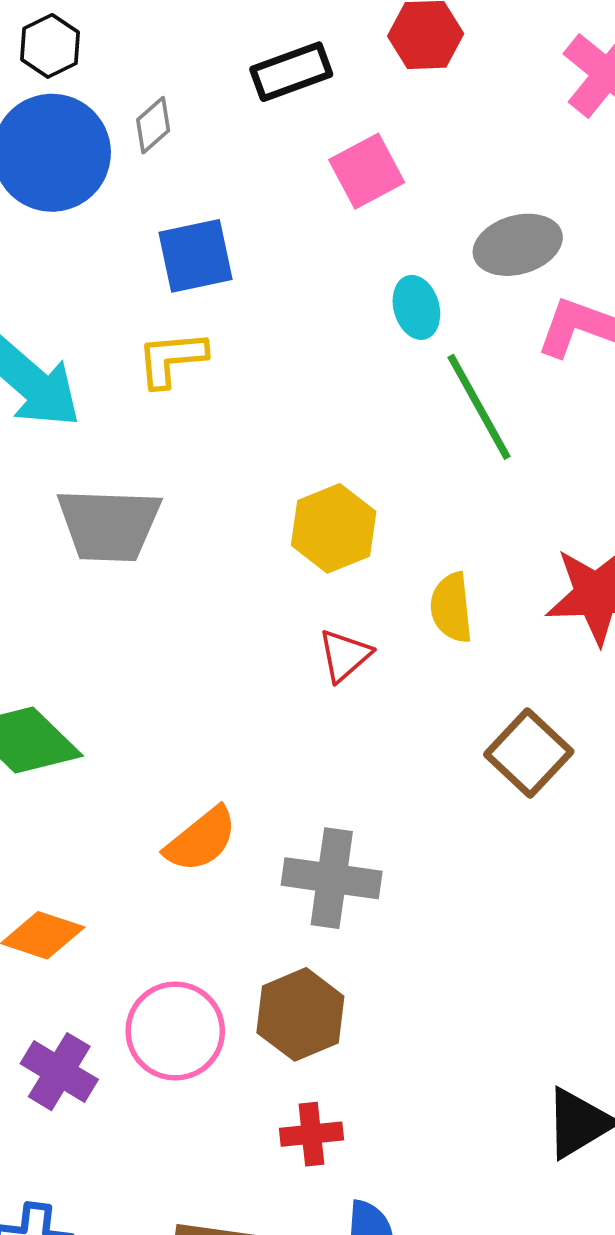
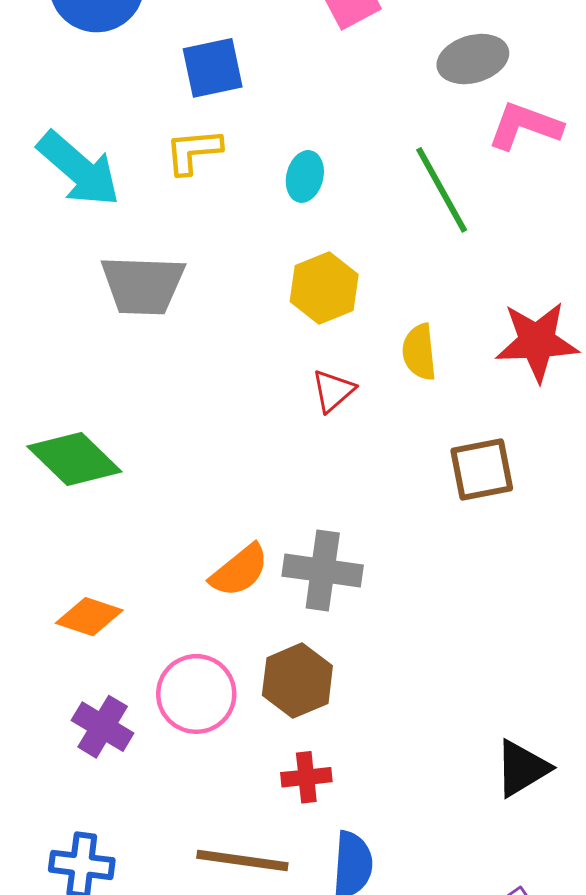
cyan ellipse: (416, 307) -> (305, 176), moved, turned 30
brown square: (529, 753) -> (482, 469), turned 36
orange semicircle: (201, 840) -> (239, 571), moved

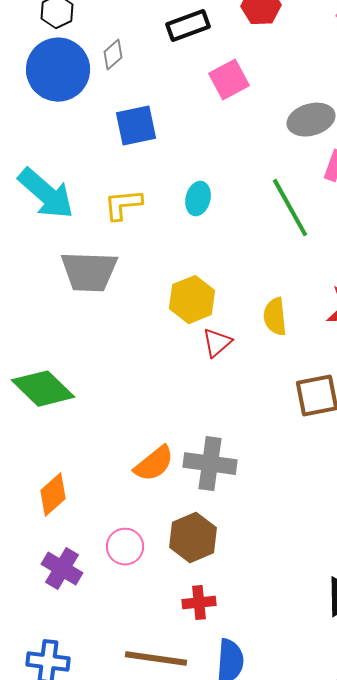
yellow L-shape: (193, 151) -> (123, 205), moved
yellow hexagon: (324, 288) -> (192, 300), moved
orange diamond: (89, 617) -> (53, 495), turned -60
pink circle: (196, 694) -> (125, 547), size x0.7

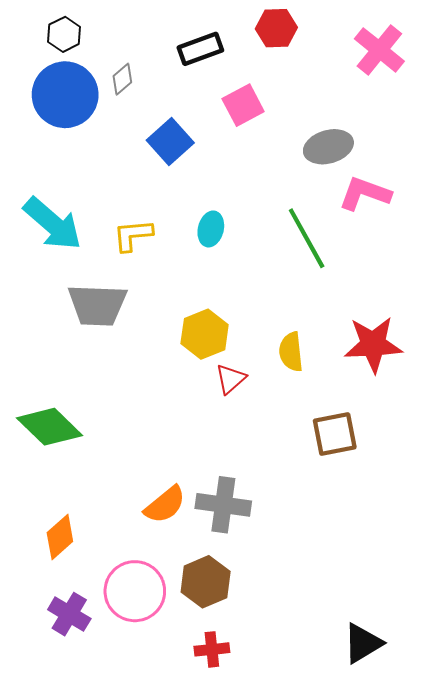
blue square: (136, 126) -> (170, 142), moved, turned -30
pink circle: (125, 547) -> (135, 591), size x1.6

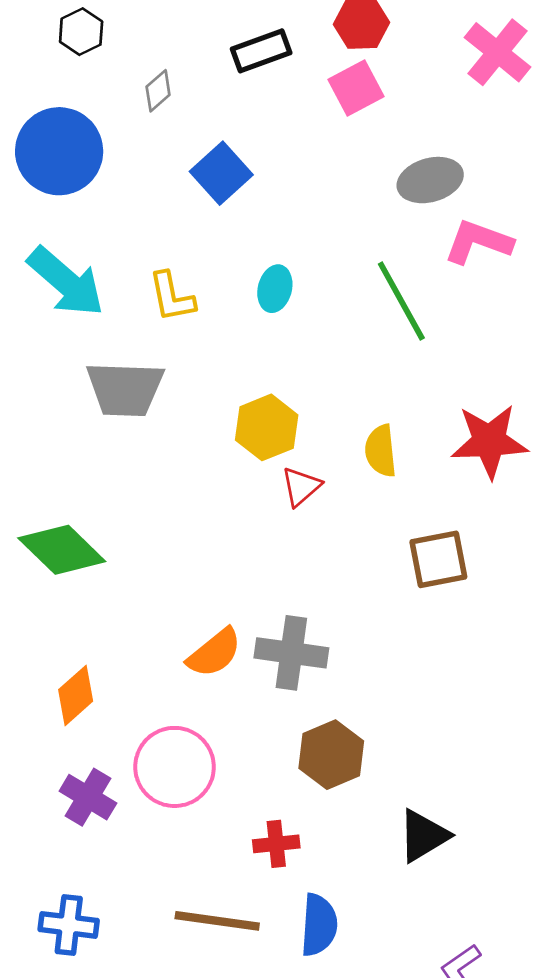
blue circle: (65, 95) -> (59, 151), moved
pink square: (243, 105) -> (356, 88), moved
yellow L-shape: (133, 235) -> (172, 297), turned -96
brown hexagon: (206, 582) -> (331, 755), moved
black triangle: (363, 643) -> (423, 836), moved

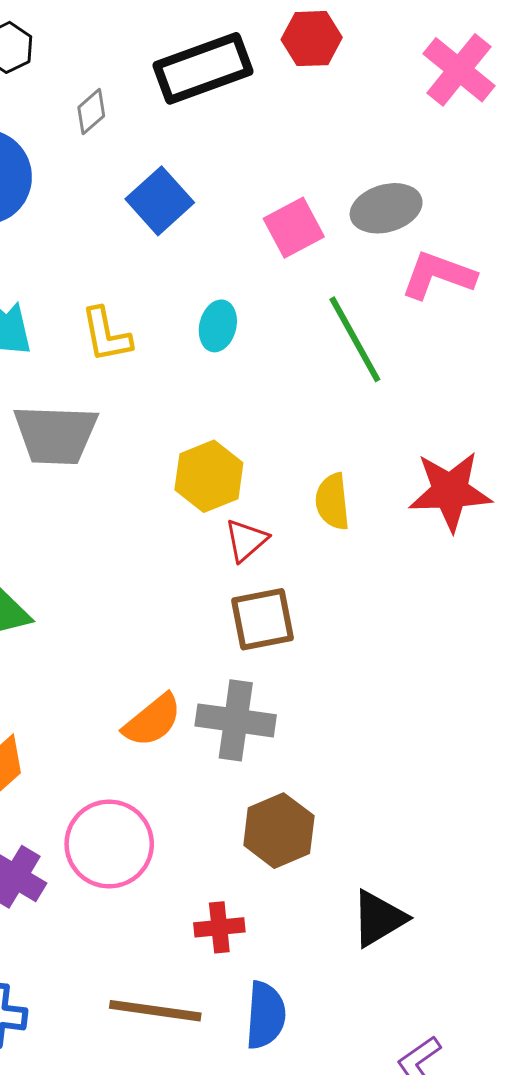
black rectangle: (261, 51) -> (203, 68), size x1.5
pink square: (356, 88) -> (294, 228), moved
brown square: (438, 559) -> (263, 619), moved

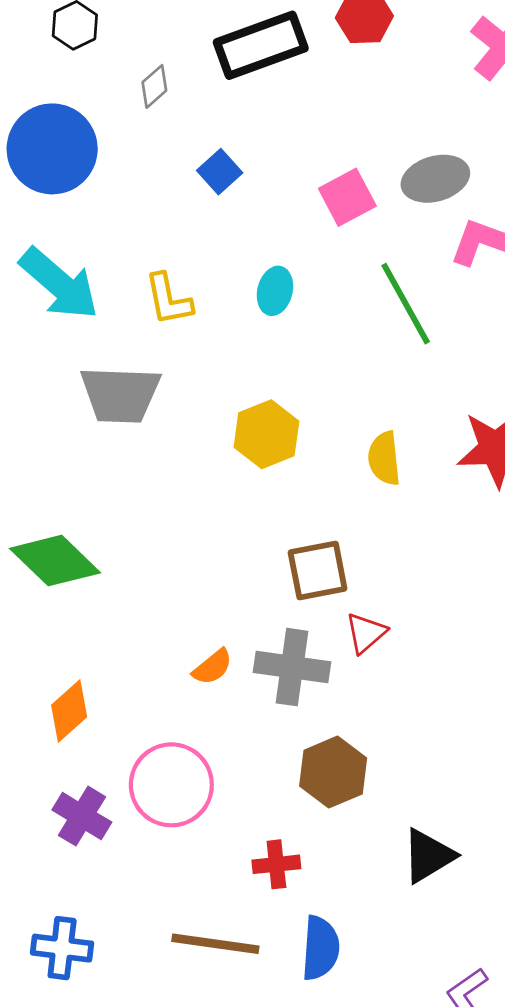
blue square: (160, 201) -> (220, 172), size x0.7
red triangle: (246, 540) -> (366, 633), moved
orange semicircle: (152, 720) -> (213, 667), size x0.7

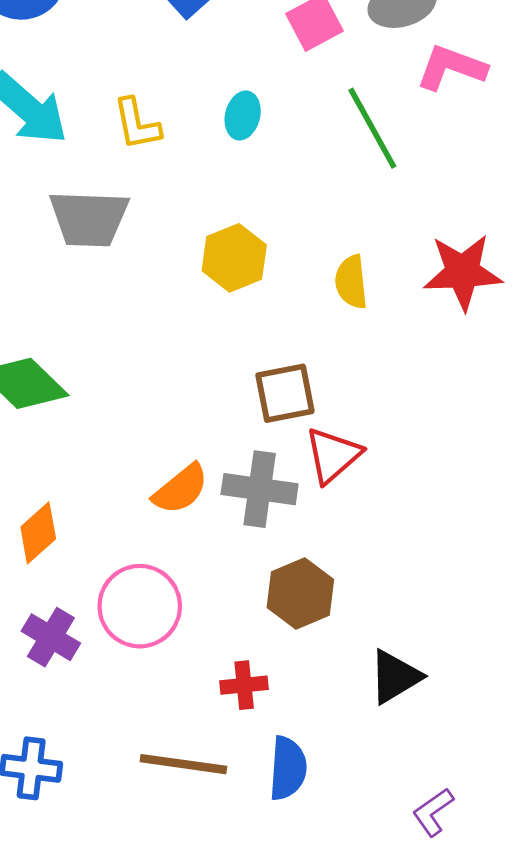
red triangle: (366, 633) -> (333, 455), size x1.4
orange semicircle: (213, 667) -> (181, 489), size x1.4

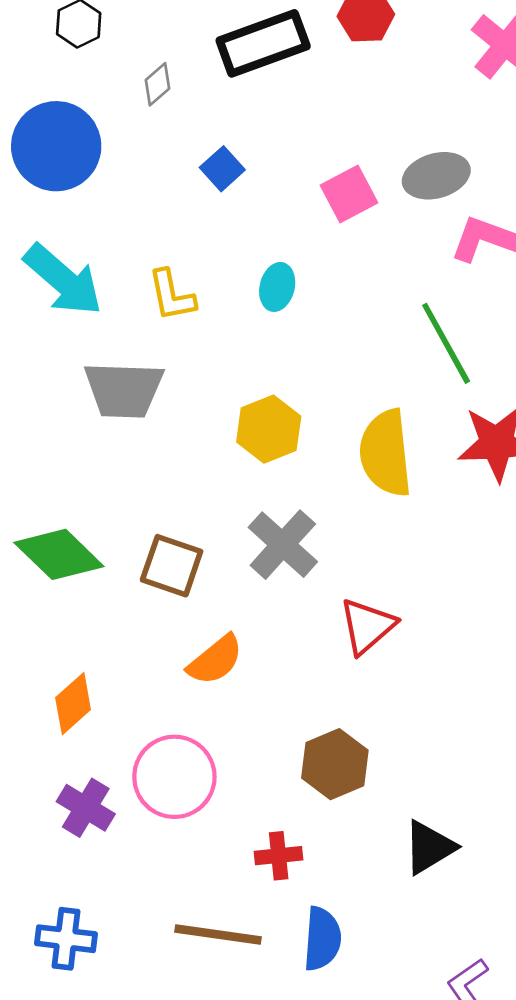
green line: (372, 128) -> (446, 343), moved
yellow semicircle: (351, 282) -> (386, 453), size x1.6
brown square: (285, 393) -> (172, 566), moved, turned 30
gray cross: (260, 489) -> (283, 545), moved, turned 34

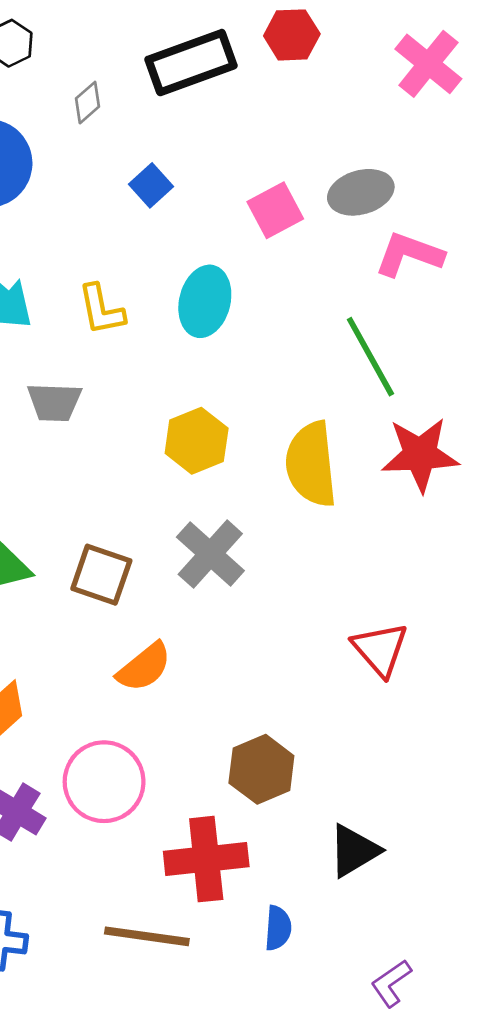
cyan ellipse: (277, 287) -> (205, 301), size x1.5
gray trapezoid: (124, 390) -> (54, 402), size x0.7
red triangle: (367, 626) -> (380, 649), moved, turned -30
red cross: (279, 856) -> (206, 859), size x1.8
blue semicircle: (322, 939) -> (278, 928), moved, size x0.7

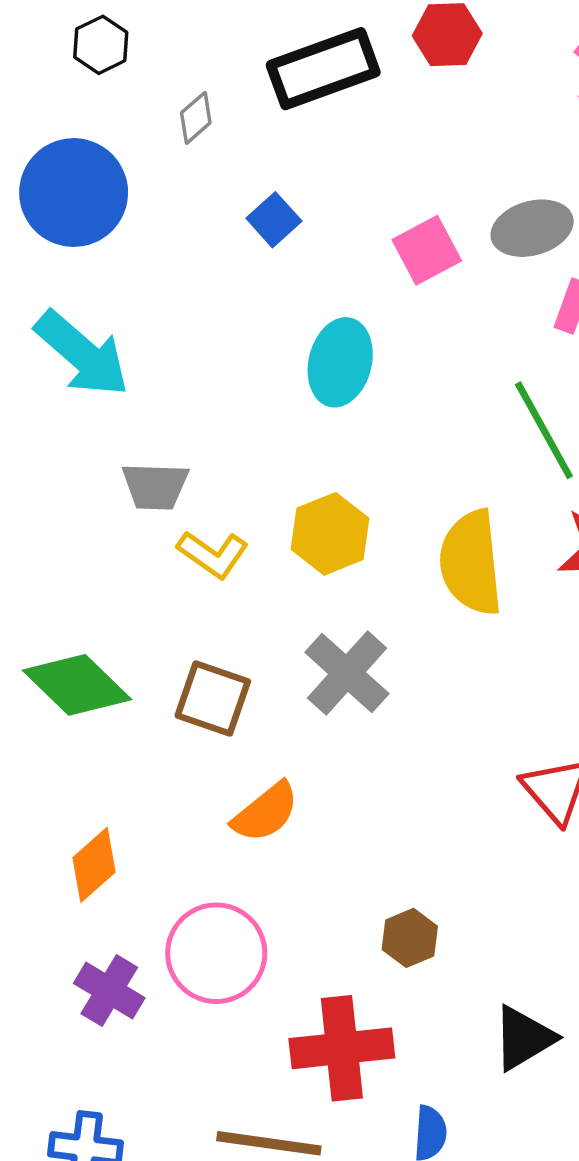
yellow L-shape: (101, 310) -> (213, 554), moved, turned -44
brown hexagon: (261, 769) -> (410, 938), size x0.7

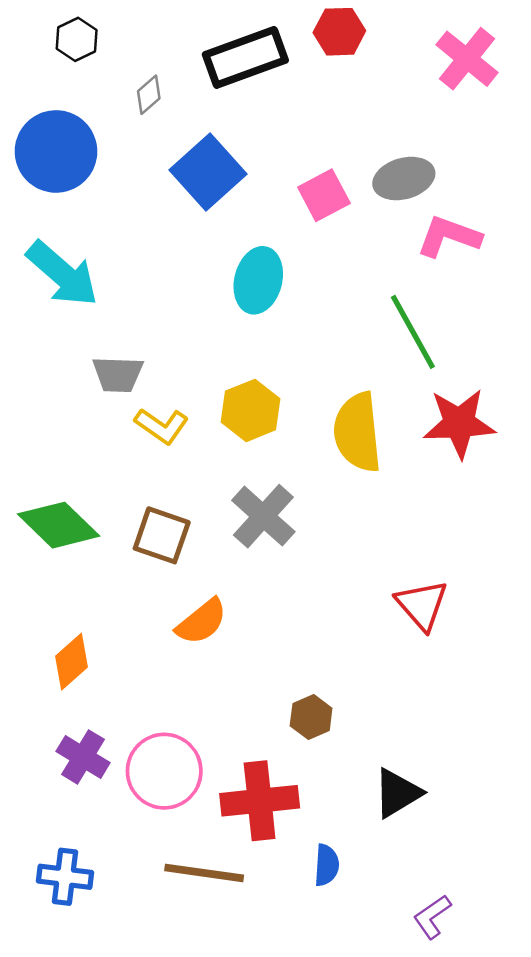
blue square: (274, 220) -> (208, 172), size x1.8
pink circle: (216, 953) -> (164, 771), moved

